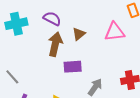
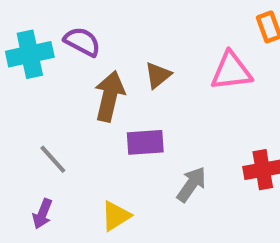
purple semicircle: (52, 19) -> (82, 42), moved
gray line: (12, 77) -> (53, 159), moved

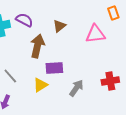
brown triangle: (158, 75) -> (59, 26), moved
yellow triangle: (116, 216) -> (40, 85), moved

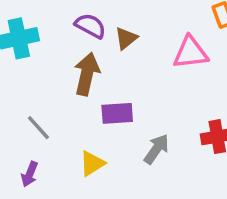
purple semicircle: (24, 20) -> (90, 26), moved
yellow triangle: (40, 85) -> (92, 163), moved

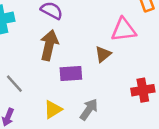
brown triangle: (126, 38) -> (103, 54), moved
gray arrow: (156, 149) -> (89, 109), moved

